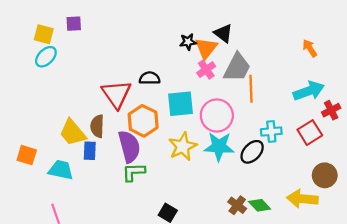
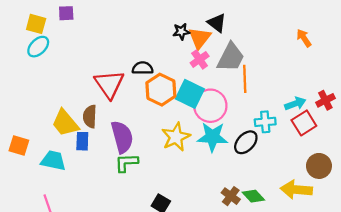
cyan arrow: (309, 91) -> (295, 104), moved, size x0.7
cyan square: (181, 104) -> (190, 94), moved, turned 32
orange hexagon: (143, 121) -> (161, 90), moved

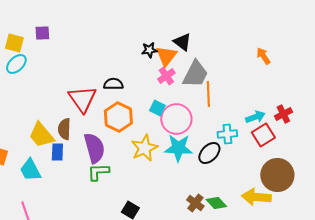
orange hexagon: (161, 90) -> (118, 117), moved
cyan square: (190, 94) -> (157, 108), size x0.6
cyan trapezoid: (53, 161) -> (30, 170), turned -130
brown circle: (319, 166) -> (277, 175), size x1.4

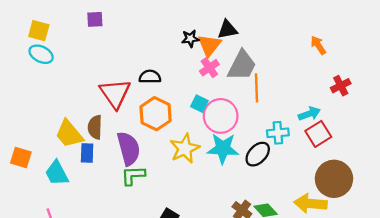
purple square: (42, 33) -> (95, 19), moved
black triangle: (182, 42) -> (227, 30), turned -48
cyan ellipse: (16, 64) -> (41, 54), turned 70
red cross: (283, 114) -> (341, 86), moved

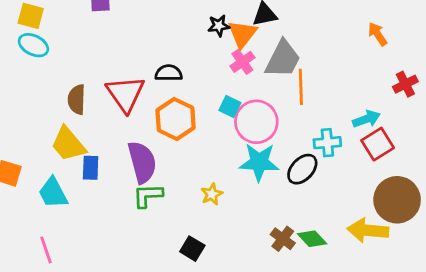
brown semicircle: (95, 127) -> (77, 99), moved
yellow star: (185, 148) -> (212, 194), moved, size x0.6

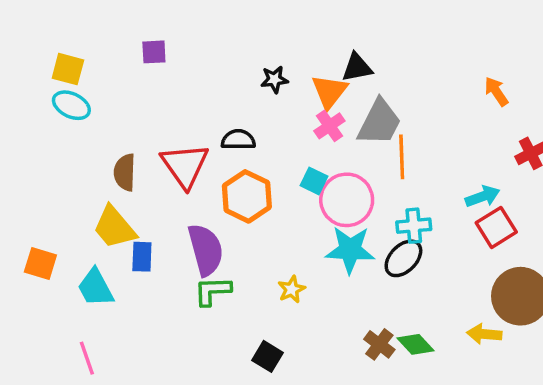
black star: (219, 26) -> (274, 79), moved
cyan cross: (327, 143) -> (414, 226), moved
yellow arrow: (368, 230) -> (484, 334), size x0.7

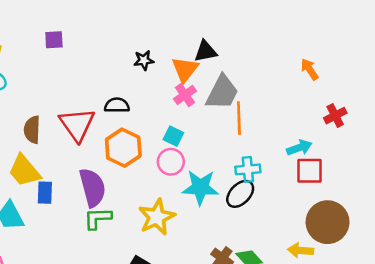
pink circle: (347, 200) -> (171, 162), moved, size x0.7
red square: (496, 227) -> (310, 171), turned 32
yellow star: (292, 289) -> (157, 217), size x1.8

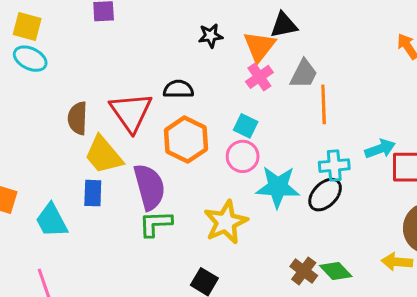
gray trapezoid: (222, 92) -> (304, 74), size x0.7
cyan arrow: (299, 148) -> (380, 149), moved
yellow trapezoid: (24, 171) -> (104, 155), moved

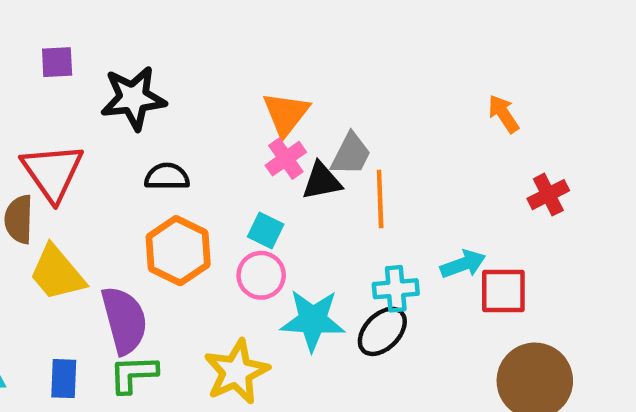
black triangle: (284, 25) -> (322, 181), moved
black star: (210, 36) -> (133, 98), moved, size x1.8
red triangle: (131, 112) -> (53, 172), moved
blue rectangle: (93, 193) -> (64, 379), moved

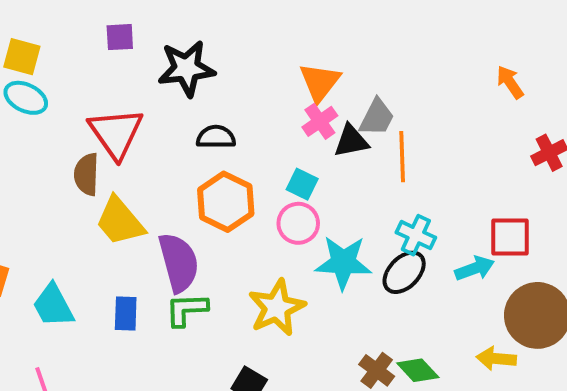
cyan arrow: (463, 264) -> (475, 268), moved
cyan cross: (396, 289) -> (416, 235), turned 30

